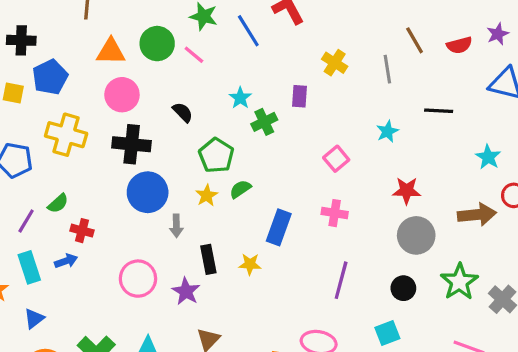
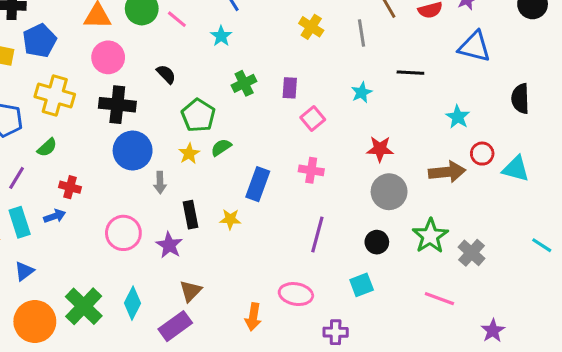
purple rectangle: (299, 96) -> (290, 88), moved
cyan star: (240, 98) -> (221, 36), moved
green semicircle: (58, 203) -> (47, 147), moved

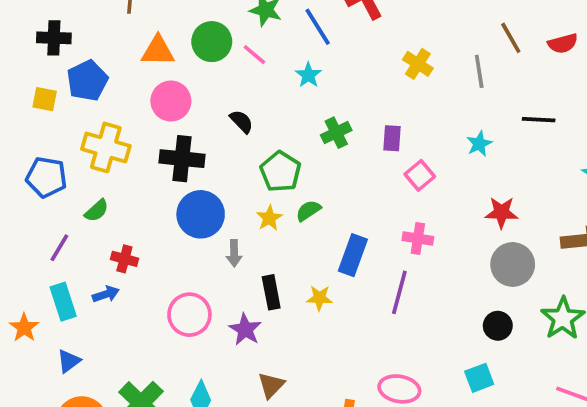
purple line: (317, 234) -> (399, 292), moved

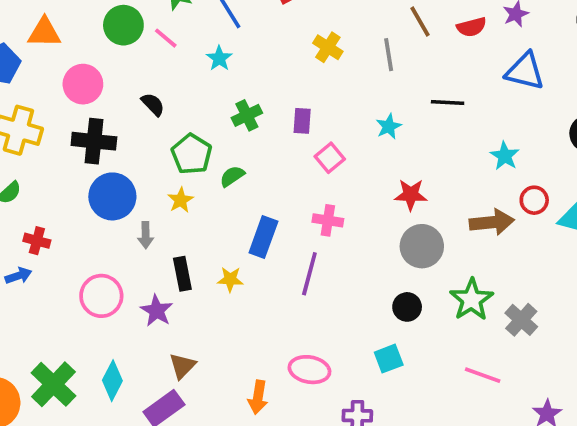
orange triangle: (158, 51) -> (44, 33), moved
green semicircle: (308, 211) -> (232, 176), moved

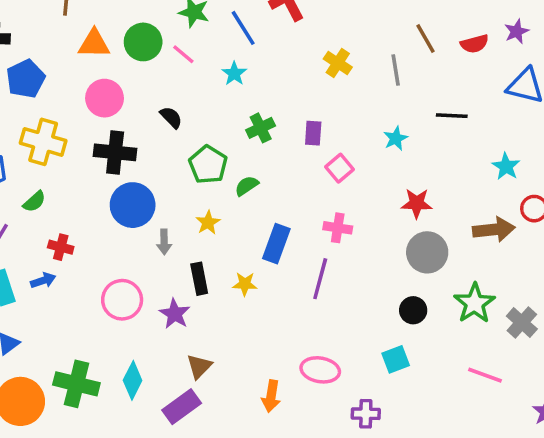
orange triangle: (44, 33) -> (94, 44), moved
yellow star: (181, 200) -> (208, 223), moved
green cross: (53, 384) -> (76, 384), turned -30

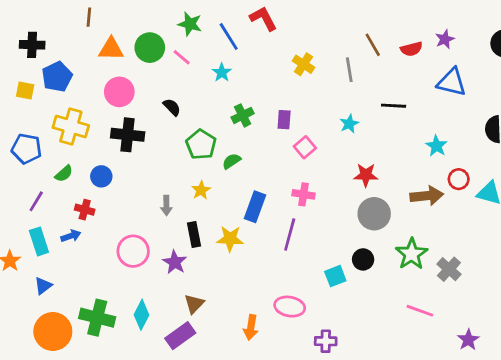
blue circle: (133, 205) -> (101, 176), moved, size x0.6
yellow star: (245, 284) -> (230, 239), size x1.4
cyan square: (396, 359) -> (335, 276), moved

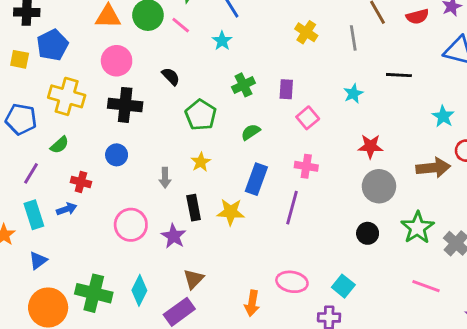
green semicircle: (231, 161) -> (251, 132), moved
blue circle: (101, 176) -> (117, 155), moved
cyan square: (335, 276) -> (343, 286), moved, turned -30

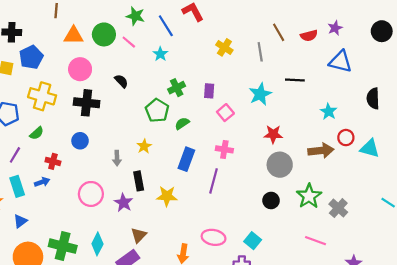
cyan star: (353, 94) -> (260, 94), size x1.5
green pentagon: (201, 115) -> (157, 110), moved
yellow star: (231, 212) -> (167, 196), moved

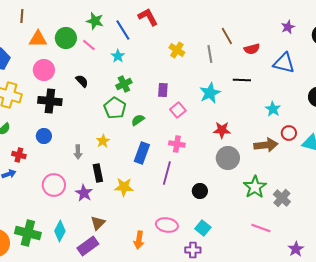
purple star: (335, 28) -> (288, 27), moved
red semicircle: (309, 36) -> (252, 49), moved
green cross: (177, 88) -> (124, 84), moved
black circle: (271, 200) -> (200, 191), moved

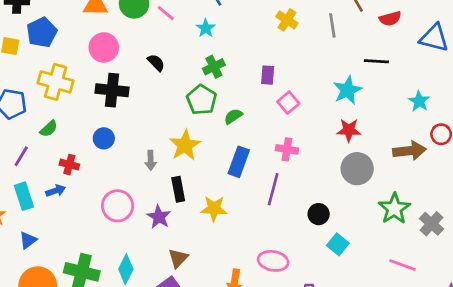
cyan star: (210, 93) -> (347, 90), moved
yellow star: (103, 141) -> (185, 145), size x1.6
cyan square: (203, 228) -> (338, 244), moved

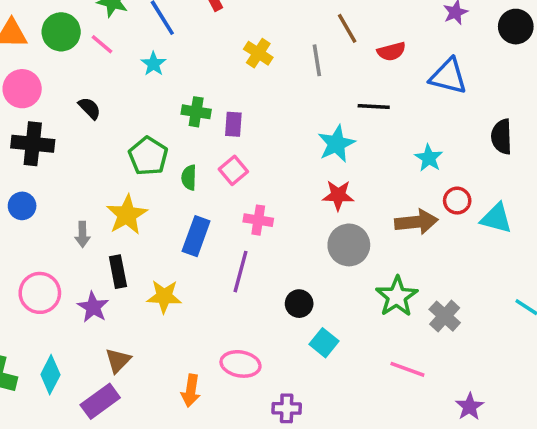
green cross: (214, 67) -> (196, 112), moved, turned 35
pink square: (288, 103) -> (233, 170), moved
green semicircle: (233, 116) -> (189, 177), turned -54

